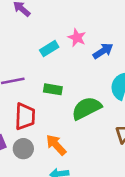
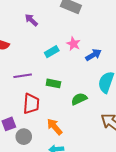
green semicircle: (86, 108) -> (79, 99), size x0.7
gray circle: (23, 149) -> (24, 137), moved

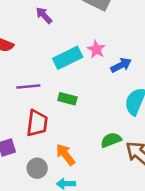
cyan rectangle: (52, 52) -> (68, 58), size x1.5
green semicircle: (79, 99) -> (111, 140), moved
gray circle: (24, 137) -> (37, 168), moved

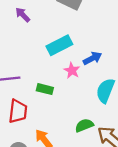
pink star: (96, 49) -> (72, 70), moved
cyan rectangle: (68, 58) -> (59, 45), moved

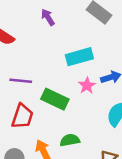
green rectangle: (45, 89) -> (55, 99), size x1.5
green semicircle: (84, 125) -> (70, 140), moved

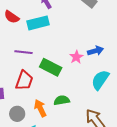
cyan rectangle: (79, 57) -> (38, 23), moved

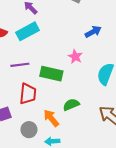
blue arrow: (95, 51) -> (93, 32), moved

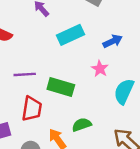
cyan rectangle: (27, 31) -> (70, 35), moved
pink star: (75, 57) -> (100, 69), moved

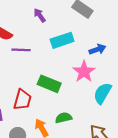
pink star: (100, 69) -> (84, 72), size x1.5
purple line: (25, 74) -> (21, 50), moved

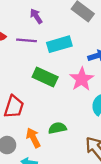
purple line: (21, 50) -> (26, 40), moved
green rectangle: (49, 84) -> (45, 77), moved

